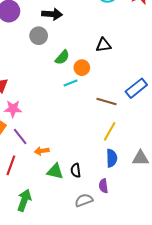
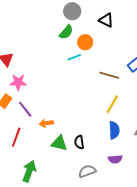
gray circle: (39, 36) -> (72, 11), moved
black triangle: (103, 45) -> (106, 20), turned 35
purple semicircle: (103, 186) -> (115, 159), moved, turned -88

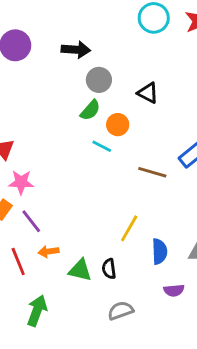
cyan line: (74, 57) -> (102, 146), turned 48
yellow line: (112, 104) -> (129, 228), moved
orange arrow: (46, 123) -> (48, 251), moved
red line: (16, 137) -> (18, 262), turned -42
purple semicircle: (115, 159) -> (174, 290), moved

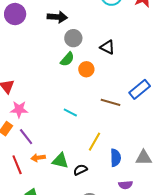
cyan line: (102, 146) -> (70, 112), moved
black semicircle: (109, 269) -> (80, 170), turned 72
green triangle: (80, 270) -> (60, 161), moved

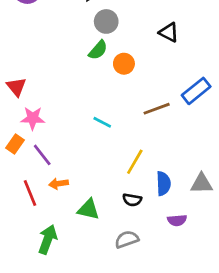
black triangle: (107, 47) -> (169, 32), moved
brown line: (110, 102) -> (157, 109), turned -36
green triangle: (60, 161) -> (89, 209), moved
black semicircle: (80, 170) -> (132, 200), moved, turned -144

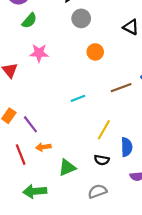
green semicircle: (98, 50) -> (29, 21), moved
pink star: (33, 118) -> (39, 53), moved
cyan line: (102, 122) -> (78, 98), turned -48
green triangle: (89, 209) -> (67, 168), turned -36
green arrow: (48, 239) -> (35, 191), turned -115

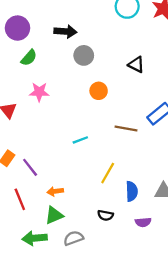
brown line: (121, 88) -> (126, 129), turned 30
orange arrow: (43, 147) -> (55, 191), moved
black semicircle: (102, 160) -> (105, 215), moved
green triangle: (67, 168) -> (54, 215), moved
gray semicircle: (97, 191) -> (73, 238), moved

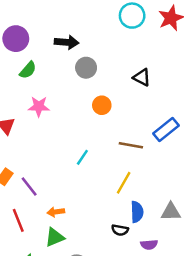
cyan line: (80, 140) -> (82, 157), turned -35
yellow line: (108, 173) -> (124, 183), moved
black semicircle: (105, 215) -> (120, 230), moved

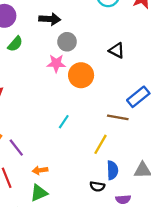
orange circle: (102, 105) -> (81, 75), size x1.5
pink star: (39, 106) -> (56, 63), moved
brown line: (131, 145) -> (118, 117), moved

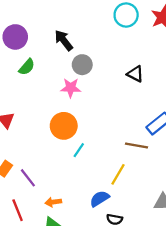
black arrow: (50, 19) -> (64, 40), turned -132
orange circle: (81, 75) -> (64, 126), moved
blue semicircle: (112, 170) -> (100, 199), moved, turned -120

